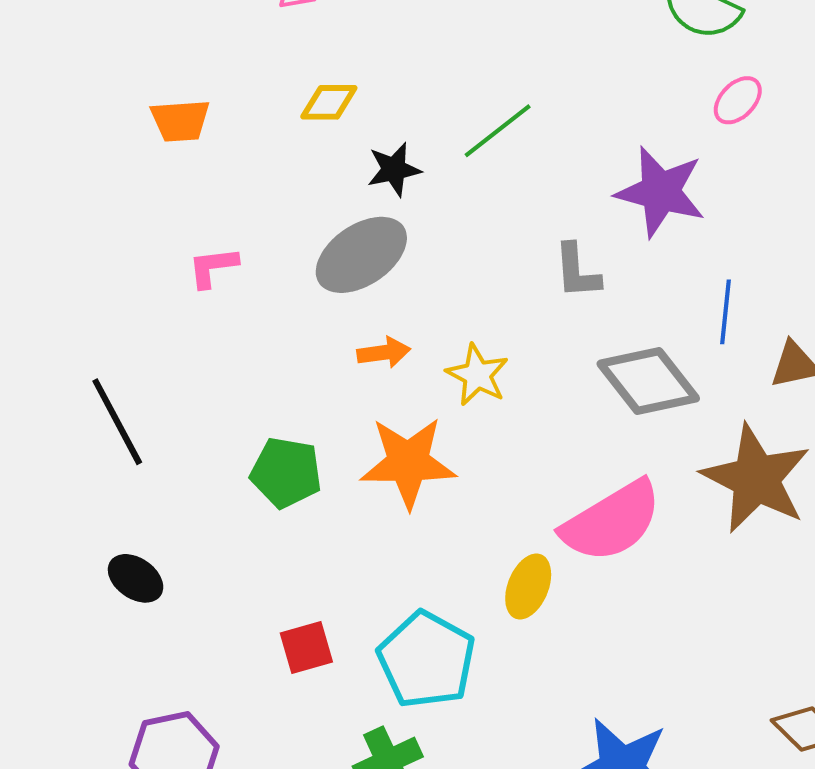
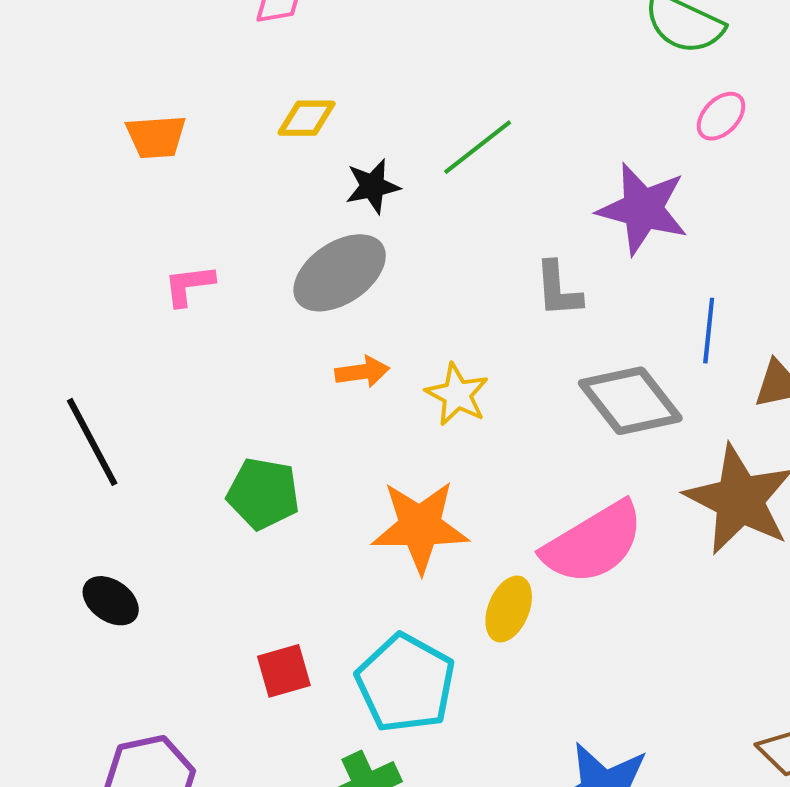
orange star: (408, 462) -> (420, 526), moved

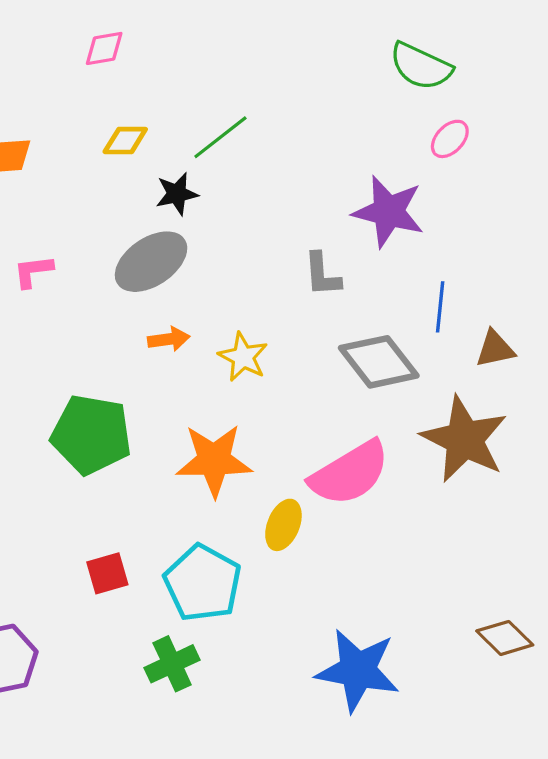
green line: (478, 147) -> (220, 137), moved
green pentagon: (263, 493) -> (91, 434), size x1.4

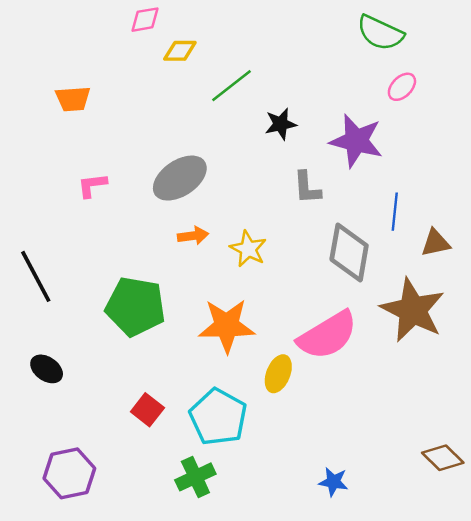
yellow diamond: (125, 141) -> (180, 51), moved
black star: (177, 194) -> (281, 124), moved
gray diamond: (379, 362) -> (349, 252), turned 48
red square: (107, 573) -> (147, 410), turned -36
blue star: (358, 670) -> (333, 482), size x0.5

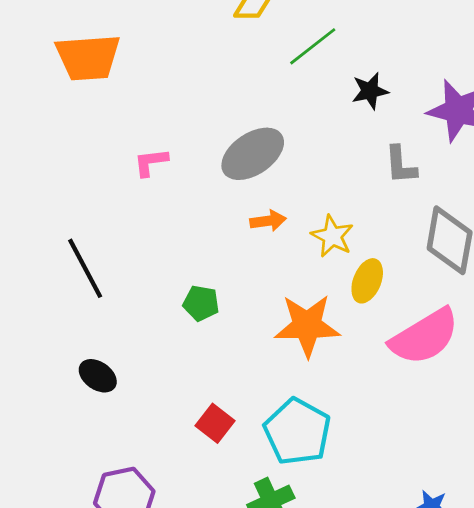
orange trapezoid: (73, 99) -> (88, 57), moved, size x1.6
green pentagon: (135, 307) -> (201, 303), size x0.5
yellow ellipse: (278, 374) -> (367, 281), moved

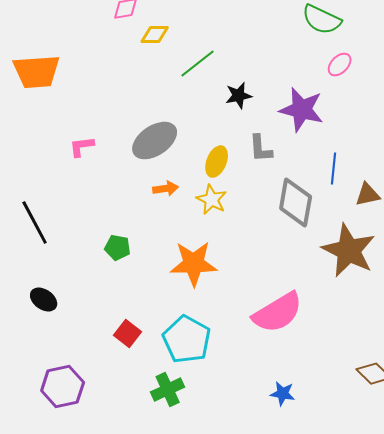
yellow ellipse: (367, 281) -> (217, 162), moved
pink semicircle: (424, 337) -> (278, 313), moved

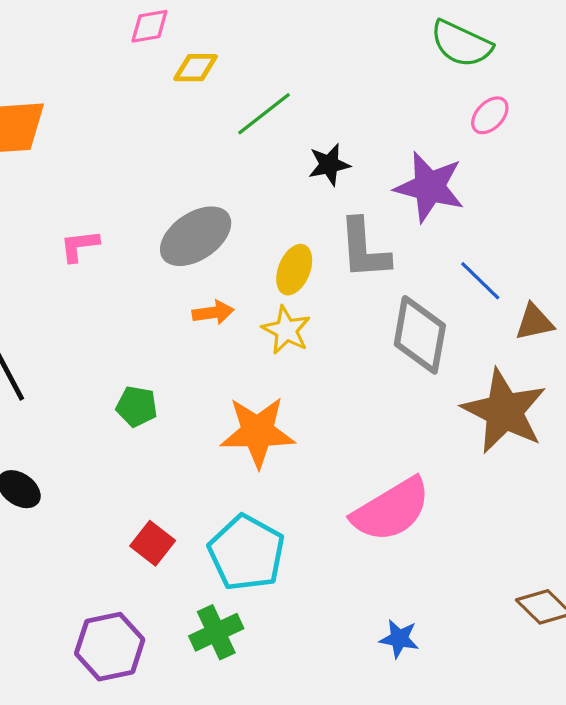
gray L-shape: (261, 149) -> (364, 249), size x1.4
blue line: (334, 169) -> (480, 281), turned -52
purple hexagon: (63, 387) -> (110, 647), moved

